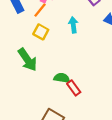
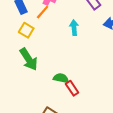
yellow square: (41, 32) -> (26, 30), moved

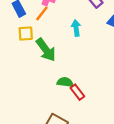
yellow square: (26, 30) -> (26, 34), turned -32
green arrow: (29, 59) -> (46, 50), moved

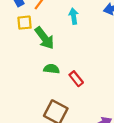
green semicircle: (65, 82) -> (51, 69), moved

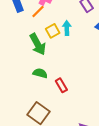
yellow square: (25, 23) -> (53, 31), moved, turned -32

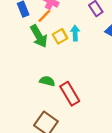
green arrow: (38, 44) -> (39, 36), moved
red rectangle: (61, 85) -> (70, 94), size x1.5

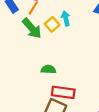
red rectangle: (70, 94) -> (63, 92), moved, turned -40

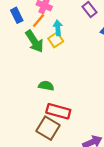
cyan arrow: (66, 18) -> (58, 28), moved

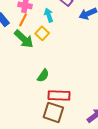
cyan arrow: (58, 28) -> (49, 15), moved
green semicircle: (46, 86) -> (43, 76), turned 128

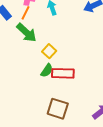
yellow square: (42, 33) -> (49, 51), moved
red rectangle: (59, 95) -> (63, 73), moved

